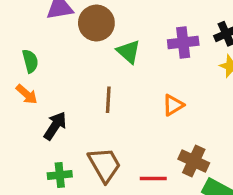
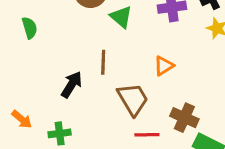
orange arrow: (27, 94) -> (22, 119), moved
black arrow: (55, 126) -> (72, 85), moved
brown trapezoid: (104, 165) -> (133, 99), moved

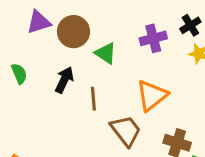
orange triangle: (164, 66) -> (152, 95), size x1.6
black arrow: (72, 85) -> (64, 80), moved

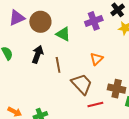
orange triangle: (152, 95) -> (97, 59), size x0.6

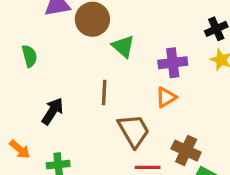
purple cross: (94, 21) -> (173, 63), moved
black arrow: (38, 54) -> (53, 111), moved

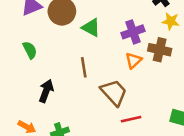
green semicircle: (29, 56) -> (30, 50), moved
brown cross: (186, 151) -> (160, 50), moved

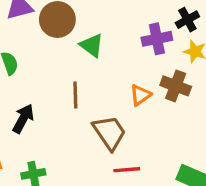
purple cross: (133, 32) -> (157, 39), moved

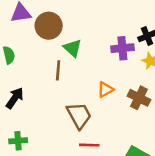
brown cross: (176, 86) -> (139, 98), moved
brown line: (75, 95) -> (58, 70), moved

